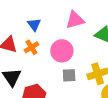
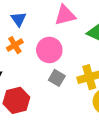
gray square: (69, 75) -> (57, 78), turned 32

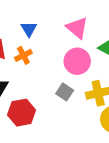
pink triangle: (65, 15) -> (77, 28), turned 50
pink circle: (49, 50) -> (77, 61), moved

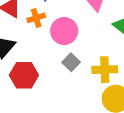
pink circle: (77, 61) -> (64, 31), moved

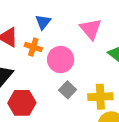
orange cross: (36, 18) -> (33, 47), turned 35

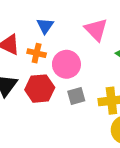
gray square: (68, 90) -> (76, 96), turned 35
red hexagon: (22, 103) -> (40, 89), moved

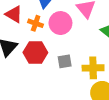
pink circle: (66, 64) -> (60, 23), moved

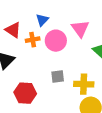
orange cross: (36, 23) -> (33, 40), turned -32
red hexagon: (35, 53) -> (25, 93), moved

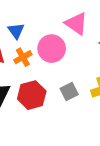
blue triangle: (42, 20) -> (16, 31), moved
red hexagon: (25, 93) -> (32, 95), moved

